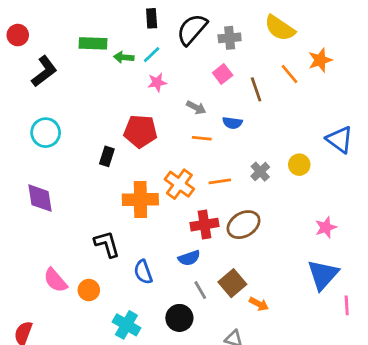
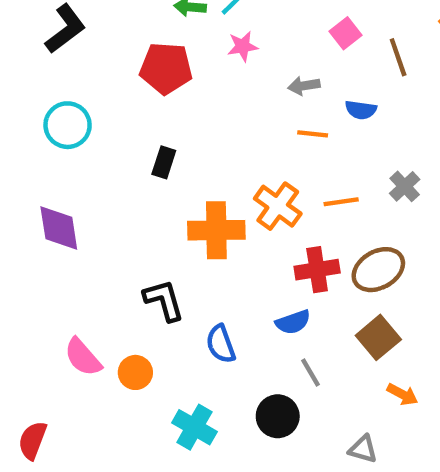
gray arrow: (196, 108) -> (304, 86), turned 144
red pentagon: (140, 131) -> (166, 68), moved
brown square: (232, 283) -> (378, 337), moved

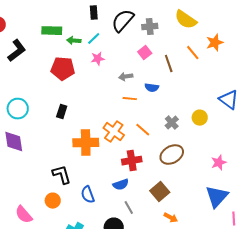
cyan circle: (68, 125) -> (18, 109), moved
orange line: (341, 202) -> (143, 130), turned 49
brown ellipse: (378, 270) -> (172, 155), moved
pink semicircle: (83, 357) -> (24, 215), moved
orange circle: (135, 372) -> (53, 201), moved

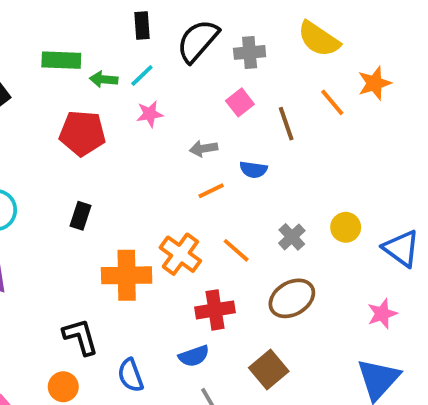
orange line: (130, 99) -> (211, 191), turned -32
blue triangle: (229, 100) -> (401, 248), moved

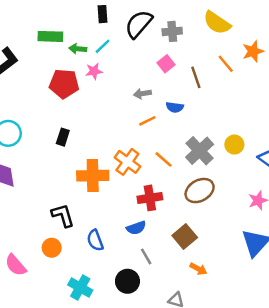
pink star: (150, 114) -> (94, 71), moved
gray cross: (292, 237) -> (200, 151), size x1.6

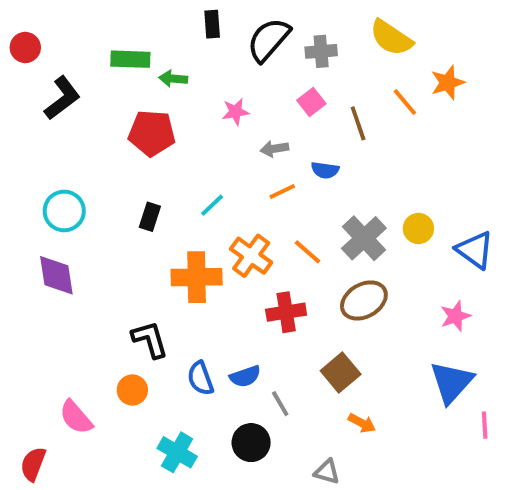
cyan line: (103, 46) -> (212, 205), moved
pink star: (94, 71) -> (235, 112), moved
blue semicircle: (136, 228) -> (245, 376), moved

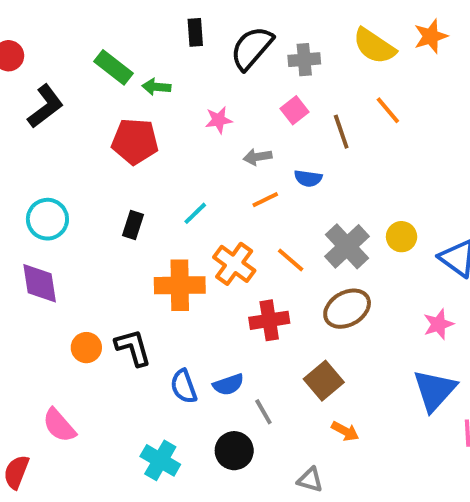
green rectangle: (130, 59) -> (114, 67), turned 36
orange star: (448, 83) -> (431, 36), moved
orange circle: (132, 390) -> (86, 348), moved

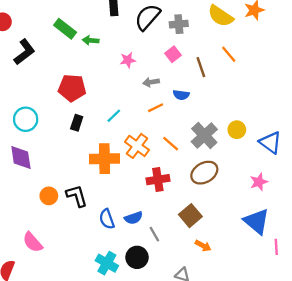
red pentagon: (135, 141) -> (72, 88), moved
blue triangle: (435, 390) -> (257, 221), turned -32
cyan cross: (160, 460) -> (107, 263), moved

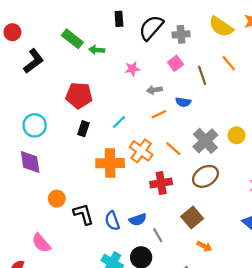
black L-shape: (77, 196) -> (83, 214), moved

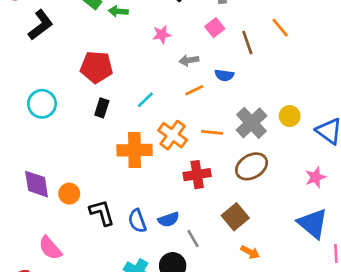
orange line: (173, 149) -> (212, 132), turned -35
purple diamond: (30, 162) -> (37, 184), moved

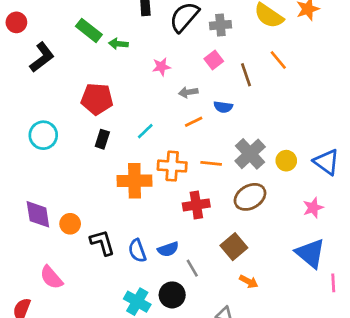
yellow circle: (290, 116) -> (286, 161), moved
orange cross: (173, 135) -> (172, 166), turned -32

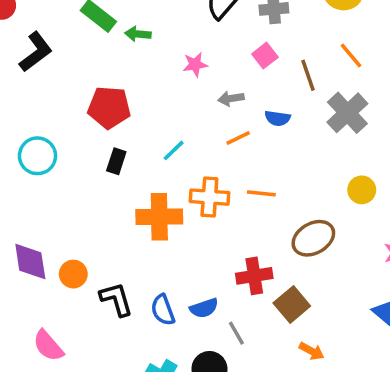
gray cross: (250, 154) -> (347, 113), moved
red cross: (196, 205) -> (254, 276), moved

